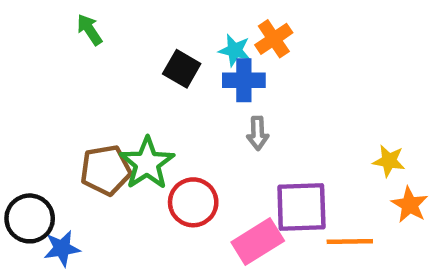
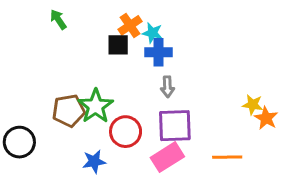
orange cross: (274, 39) -> (130, 25), moved
black square: (182, 69) -> (118, 45), turned -30
orange star: (410, 205) -> (266, 118), moved
purple square: (301, 207) -> (175, 126), moved
blue star: (62, 248) -> (94, 162), moved

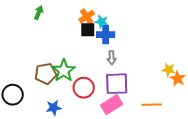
green arrow: (58, 19) -> (39, 13), turned 56
black square: (118, 45) -> (88, 30), moved
blue star: (94, 162) -> (54, 108), moved

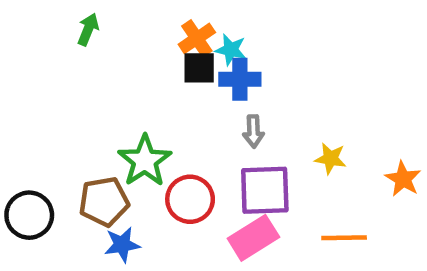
yellow star: (169, 70) -> (331, 158), moved
brown pentagon: (46, 74) -> (104, 202), moved

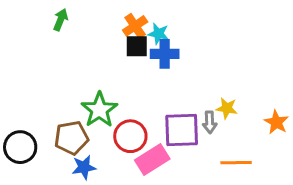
gray arrow: (253, 131) -> (210, 122), moved
pink rectangle: (253, 238) -> (152, 160), moved

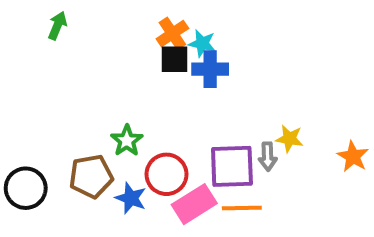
green arrow: (61, 20) -> (57, 26), moved
green star: (99, 110) -> (127, 141), size x0.7
orange line: (236, 163) -> (242, 208), moved
blue star: (84, 167) -> (131, 198), moved, turned 30

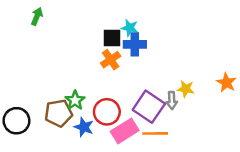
orange cross: (172, 34) -> (111, 60), moved
green star: (127, 141) -> (75, 100), moved
orange star: (353, 156) -> (226, 83), moved
purple square: (232, 166) -> (149, 107), turned 36

